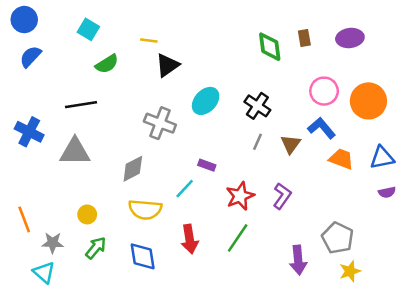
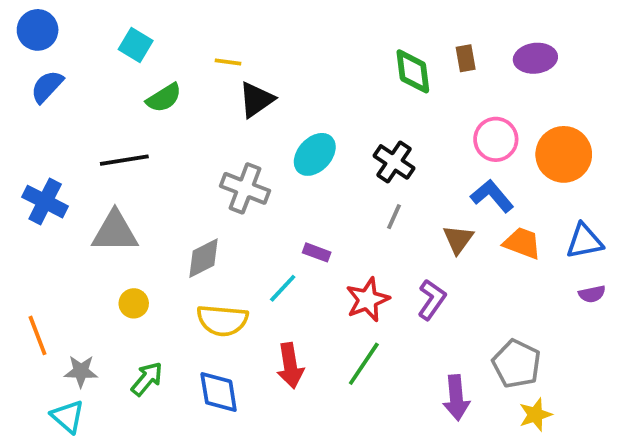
brown triangle: (291, 144) -> (458, 239), moved
yellow circle: (87, 214) -> (134, 303), moved

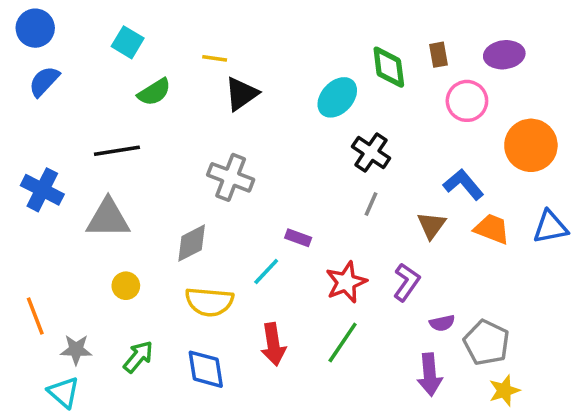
pink circle: (496, 139) -> (467, 101), moved
cyan ellipse: (315, 154) -> (337, 97), moved
purple semicircle: (592, 294) -> (442, 323), moved

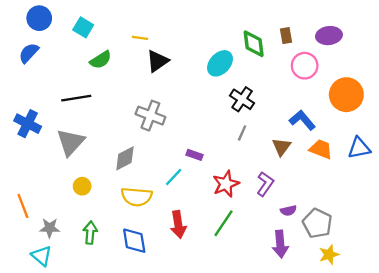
blue circle: (35, 28) -> (39, 18), moved
gray triangle: (108, 218) -> (70, 142), turned -48
green arrow: (138, 357) -> (90, 233), turned -35

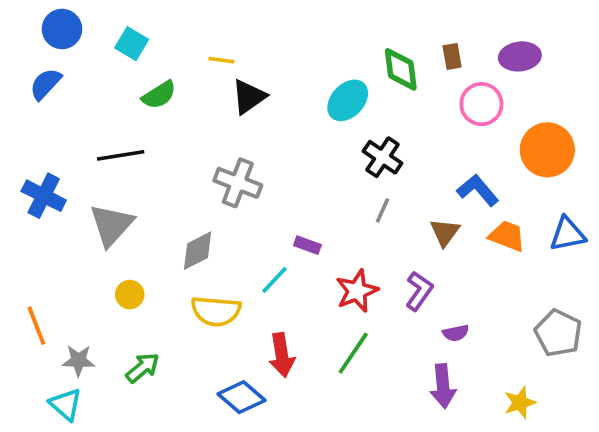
gray pentagon: (317, 223) -> (558, 333), moved
green arrow: (90, 233) -> (143, 368), turned 45
blue diamond: (134, 241) -> (241, 397), moved, turned -40

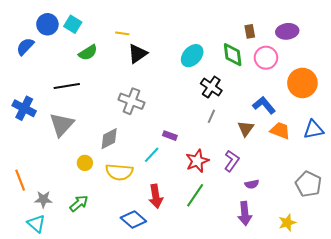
blue circle: (62, 29) -> (47, 24), moved
green diamond: (401, 69) -> (233, 55), moved
yellow circle: (130, 295) -> (85, 163), moved

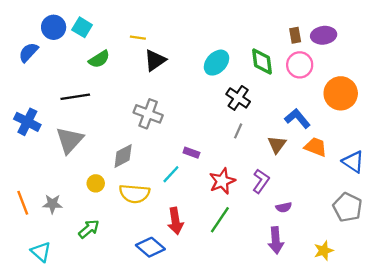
brown rectangle: (250, 31) -> (295, 35), moved
blue triangle: (314, 130) -> (353, 162), moved, turned 45
gray star: (43, 199) -> (52, 204), moved

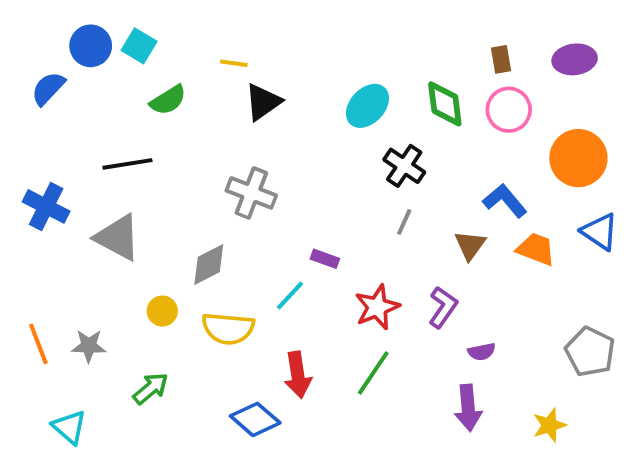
purple ellipse: (324, 35) -> (575, 59), moved
gray triangle: (70, 140) -> (118, 237), turned -44
blue triangle: (353, 162) -> (600, 232), moved

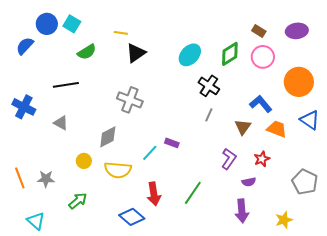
brown rectangle: (501, 59) -> (259, 31), turned -48
green diamond: (445, 104) -> (230, 54), turned 65
gray triangle: (118, 237) -> (61, 123), size x0.6
purple rectangle: (325, 259) -> (172, 143), moved
red star: (377, 307) -> (262, 159), moved, size x0.7

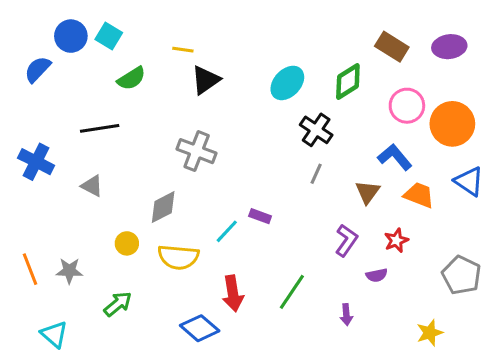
brown rectangle: (259, 31) -> (392, 47), size x1.5
pink circle: (263, 57) -> (407, 106), moved
purple arrow: (242, 211) -> (346, 315), moved, size x0.6

